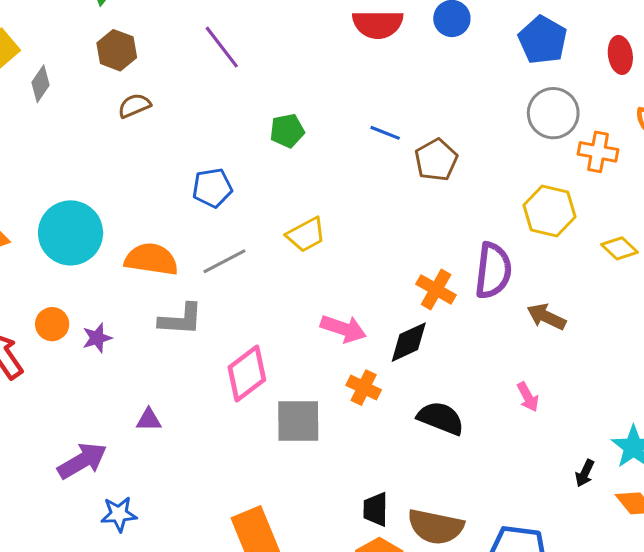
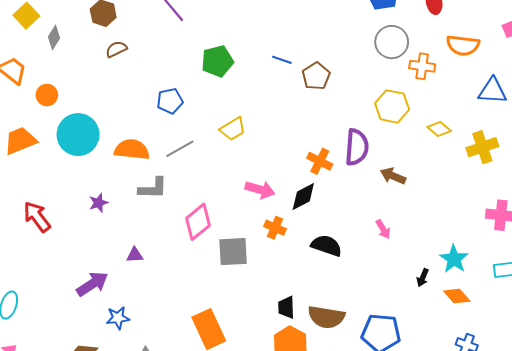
green pentagon: (287, 131) -> (217, 61), size x1.4
orange circle: (52, 324) -> (47, 95), moved

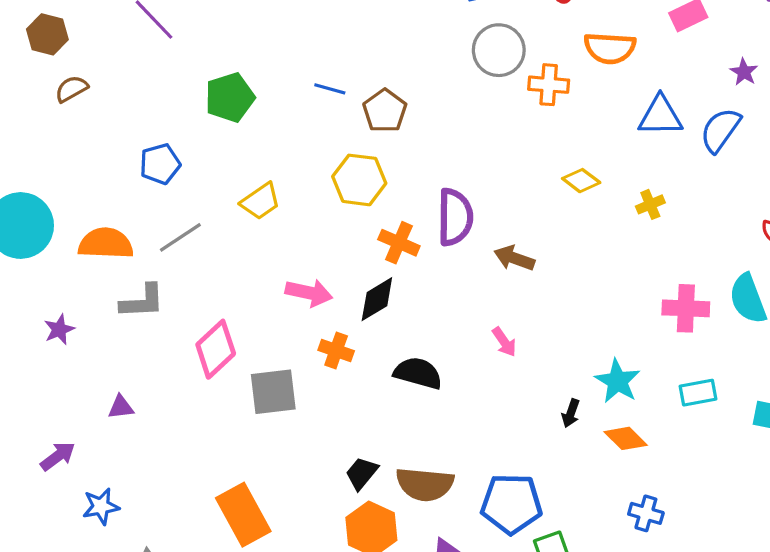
yellow hexagon: (392, 106) -> (359, 180), moved
yellow cross: (482, 147) -> (650, 204), size x0.6
purple arrow: (92, 284) -> (58, 456), size x0.7
black trapezoid: (286, 307) -> (362, 473), turned 45

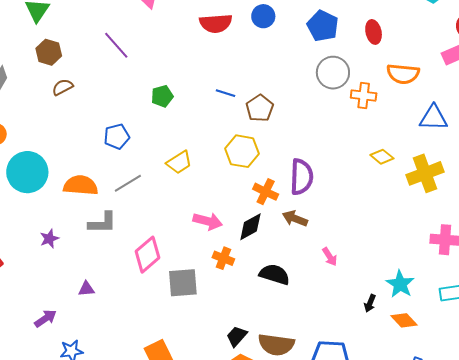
green pentagon: (230, 97) -> (162, 96), size x0.7
yellow cross: (650, 204) -> (425, 173), size x2.0
brown arrow: (514, 258) -> (295, 219), moved

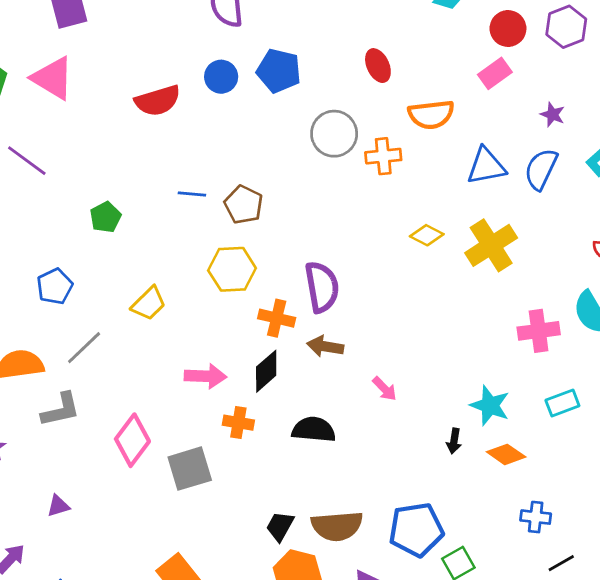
blue pentagon: (323, 26) -> (279, 71), moved

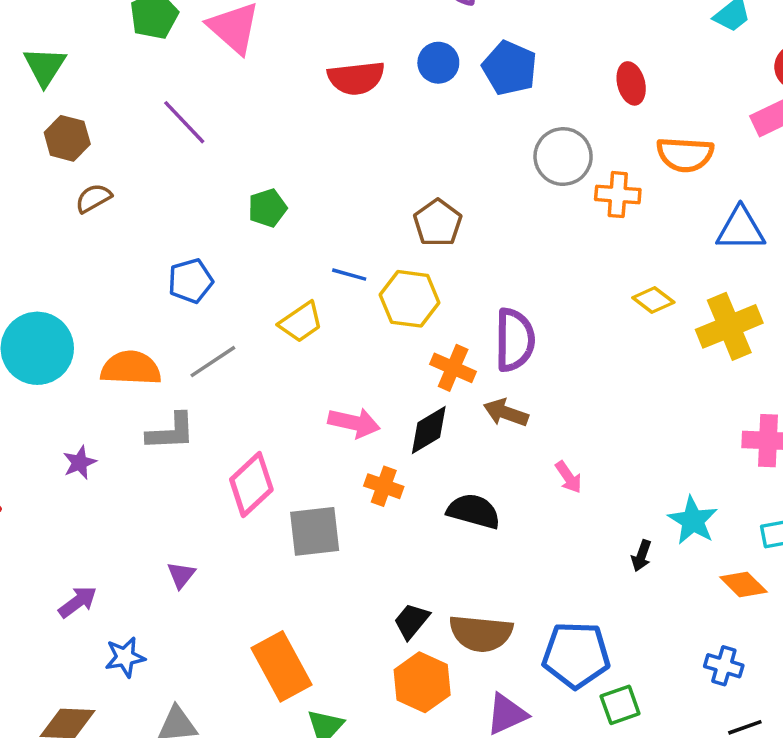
blue line: (192, 194) -> (349, 275), moved
orange diamond: (506, 454) -> (743, 584), moved
purple triangle: (58, 506) -> (181, 575), moved, turned -45

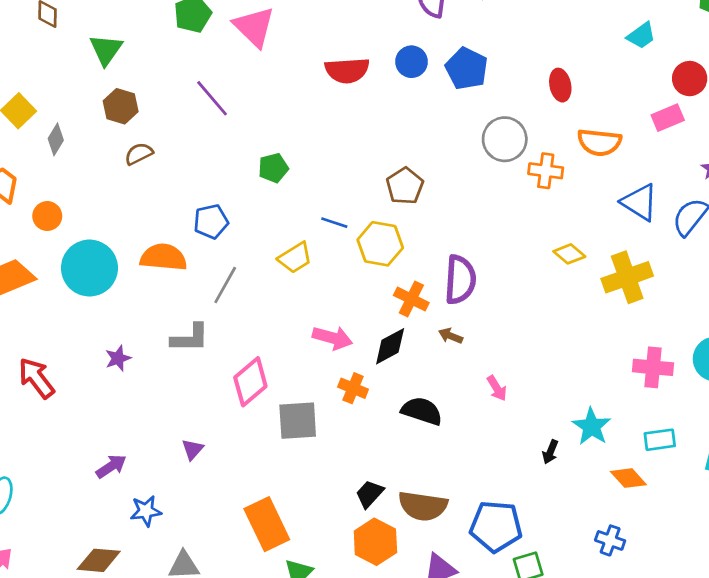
blue triangle: (741, 229) -> (640, 202), turned 30
gray line: (213, 362) -> (225, 285), turned -30
orange semicircle: (131, 368) -> (164, 257), moved
brown arrow: (506, 413) -> (451, 336), size x0.7

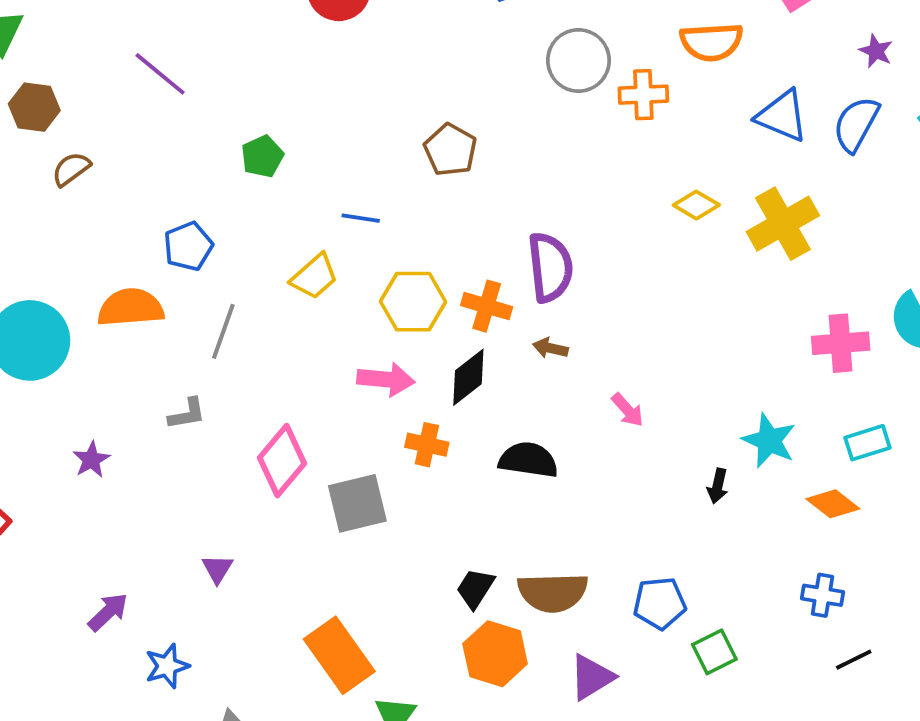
yellow hexagon: (380, 244) -> (413, 302), moved
gray L-shape: (190, 338) -> (187, 414), size x0.7
blue pentagon: (496, 526) -> (660, 603), size x0.7

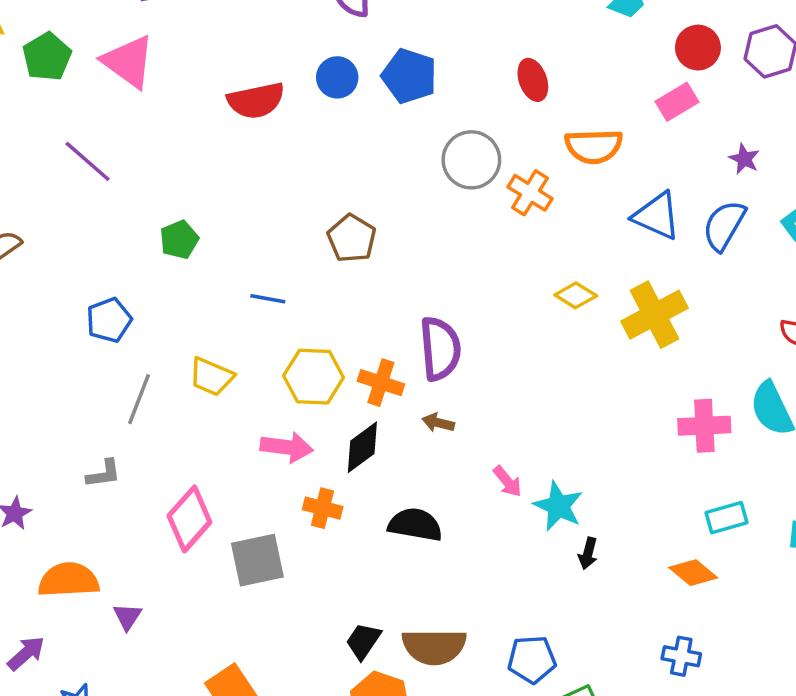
orange cross: (643, 95) -> (530, 193), turned 33
yellow trapezoid: (314, 276) -> (211, 377), moved, turned 63
orange semicircle: (131, 308) -> (69, 580), moved
cyan star: (769, 441) -> (558, 506), moved

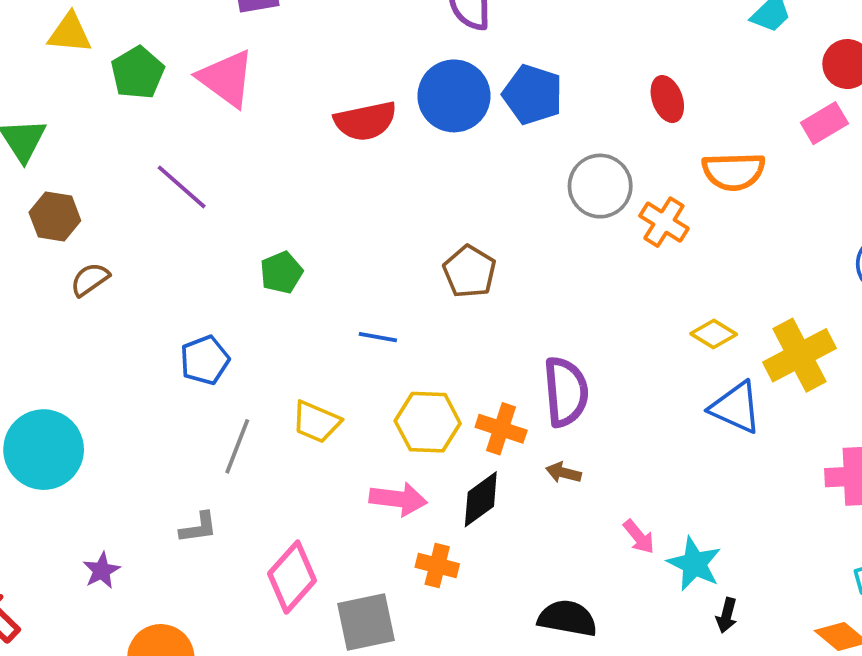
blue circle: (337, 77) -> (454, 96), size x1.6
blue triangle: (657, 216) -> (736, 407), moved
black semicircle: (415, 525) -> (567, 618), moved

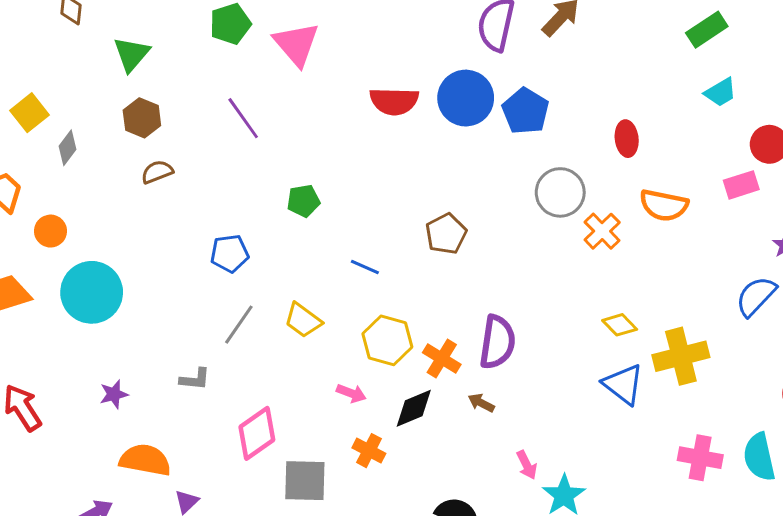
pink arrow: (398, 499) -> (351, 393), size x0.7

